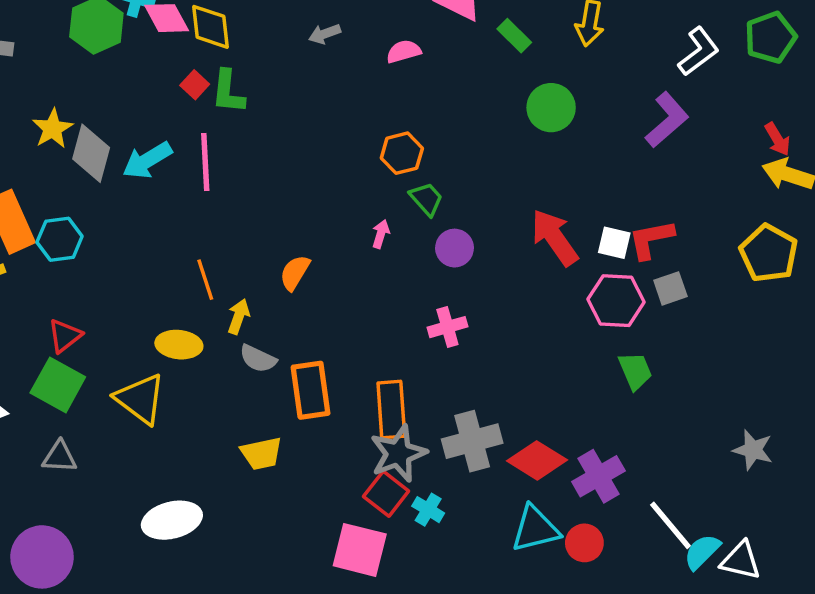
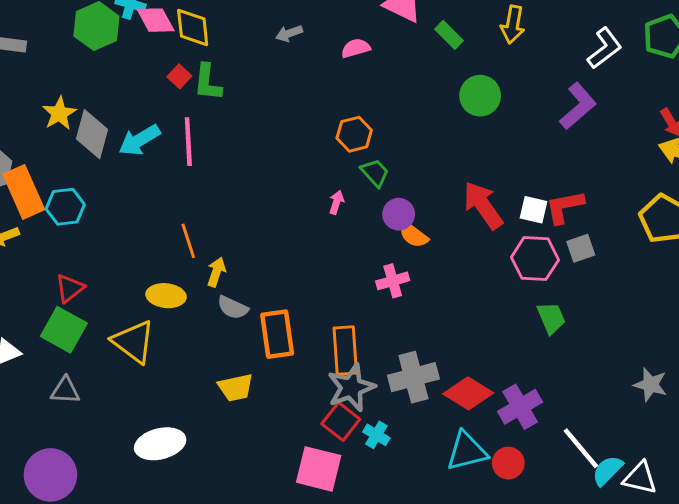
orange semicircle: (295, 273) -> (413, 235), moved, turned -84

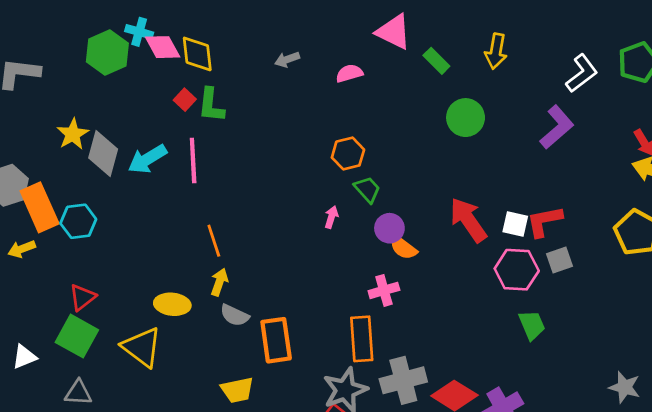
orange line: (188, 241) -> (214, 241), moved
orange rectangle: (345, 350) -> (362, 339), moved

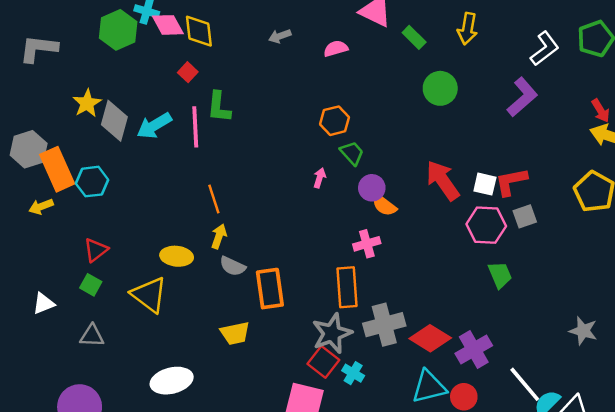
green L-shape: (211, 105) -> (219, 107), moved
green square: (77, 336) -> (91, 285), size x0.6

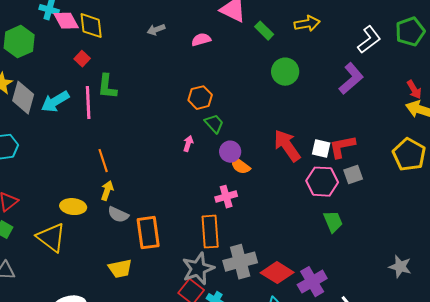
yellow arrow: (468, 29) -> (307, 24), turned -110
green hexagon: (118, 30) -> (19, 42), moved

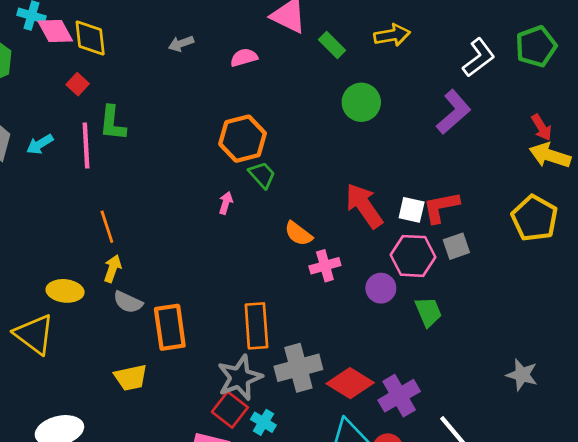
orange hexagon: (200, 98) -> (243, 139), size x1.4
cyan arrow: (55, 102) -> (40, 144), size x0.7
purple circle: (230, 152) -> (381, 288), moved
pink cross: (226, 197) -> (325, 266), moved

